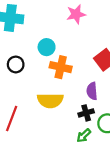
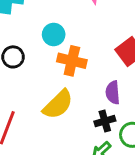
yellow semicircle: (50, 101) -> (58, 104), turned -45

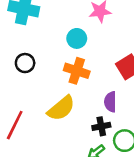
cyan circle: (54, 34) -> (77, 38), moved

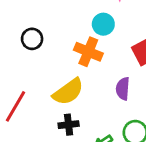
cyan circle: (77, 38) -> (103, 24), moved
black cross: (101, 126) -> (69, 125), moved

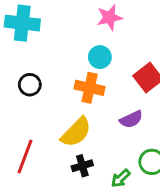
purple semicircle: (123, 89) -> (131, 119), turned -110

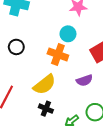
black cross: (82, 166) -> (46, 109), turned 32

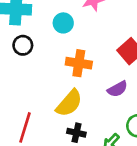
cyan circle: (68, 34) -> (63, 23), moved
black circle: (16, 47) -> (23, 45), moved

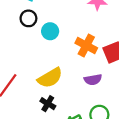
cyan circle: (63, 23) -> (50, 31), moved
orange cross: (79, 63) -> (86, 45), moved

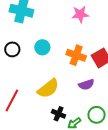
black circle: (28, 18) -> (12, 49), moved
black cross: (48, 104) -> (59, 114), moved

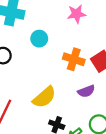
cyan circle: (42, 47) -> (39, 39), moved

